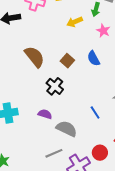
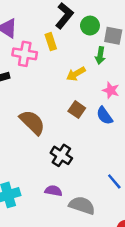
pink star: (103, 31) -> (111, 90), moved
brown square: (67, 61) -> (77, 110), moved

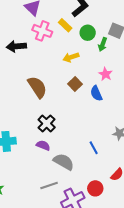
green circle: (90, 26) -> (88, 33), moved
yellow rectangle: (51, 42) -> (65, 25), turned -40
yellow arrow: (76, 74) -> (71, 57), moved
black cross: (61, 155) -> (47, 123), moved

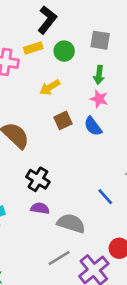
yellow rectangle: (65, 25) -> (33, 48), turned -48
green arrow: (103, 44) -> (99, 75), moved
brown square: (75, 84) -> (63, 120), turned 32

